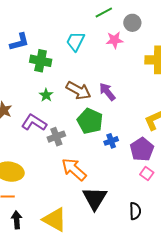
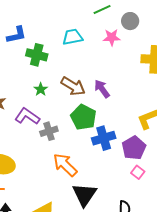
cyan trapezoid: (76, 41) -> (72, 37), turned 50
blue cross: (111, 141) -> (104, 138), size x1.6

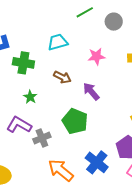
pink star: (112, 37) -> (96, 56), moved
brown arrow: (73, 86) -> (62, 77), moved, size x0.7
blue cross: (104, 138) -> (97, 162), moved, turned -30

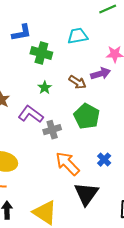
brown arrow: (62, 77) -> (77, 82), moved
purple arrow: (91, 91) -> (101, 74), moved, turned 108
blue cross: (97, 162) -> (104, 160), size x0.6

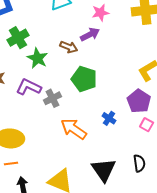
green cross: (41, 53) -> (18, 38), moved, turned -35
green star: (45, 88) -> (38, 58), size x1.5
black triangle: (86, 194) -> (104, 170), moved

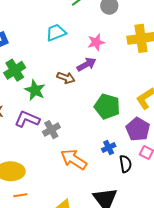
green pentagon: (84, 79) -> (107, 106), moved
blue cross: (109, 118) -> (109, 148), turned 32
orange line: (11, 163) -> (20, 195), moved
black semicircle: (139, 163) -> (125, 164), moved

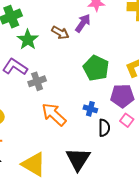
purple arrow: (87, 64) -> (83, 23), turned -36
purple pentagon: (138, 129) -> (122, 96), turned 30
blue cross: (109, 148) -> (90, 109), turned 32

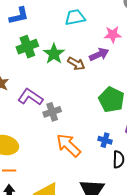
purple arrow: (83, 23) -> (99, 54), turned 30
green star: (28, 40) -> (54, 54), moved

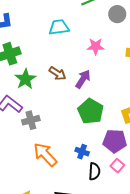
green star: (54, 54) -> (25, 79), moved
purple arrow: (99, 54) -> (83, 79), moved, turned -36

